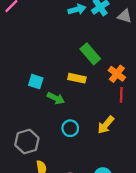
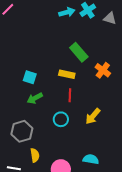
red line: (121, 95) -> (70, 95), moved
green arrow: (56, 98) -> (35, 98), moved, turned 126

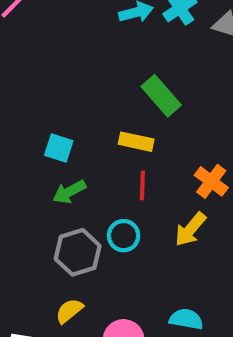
orange cross: (103, 70) -> (211, 181), moved
gray hexagon: (22, 131) -> (78, 252), moved
yellow semicircle: (35, 155) -> (69, 311), turned -120

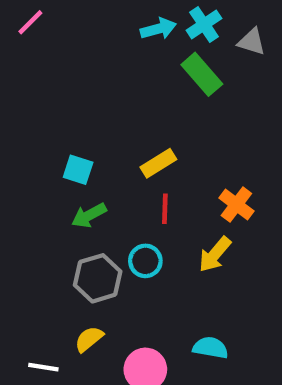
green rectangle: (161, 96) -> (202, 74), moved
yellow rectangle: (136, 142) -> (158, 163), turned -44

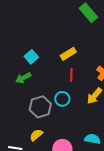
cyan square: (78, 170) -> (31, 57), turned 32
green arrow: (89, 215) -> (23, 78), moved

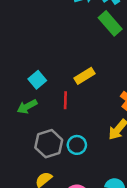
red line: (71, 75) -> (65, 100), moved
cyan circle: (62, 99) -> (77, 145), moved

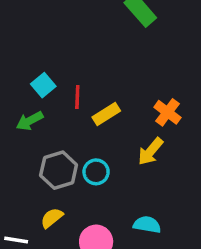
yellow rectangle: (85, 76) -> (106, 114), moved
red line: (65, 100) -> (77, 97), moved

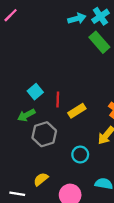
gray hexagon: (59, 170) -> (44, 134), moved
cyan circle: (96, 172) -> (80, 155), moved

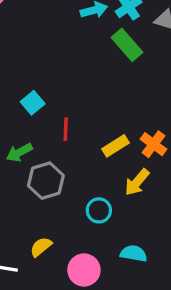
cyan square: (35, 92) -> (33, 103), moved
yellow rectangle: (77, 111) -> (115, 146), moved

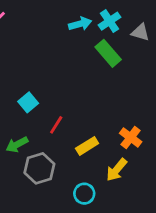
red line: (66, 129) -> (56, 125), turned 30
yellow rectangle: (115, 146) -> (87, 146), moved

